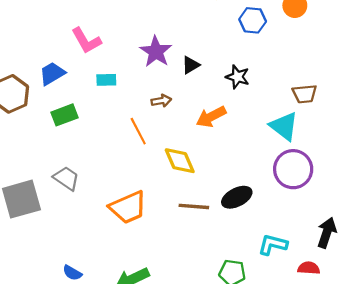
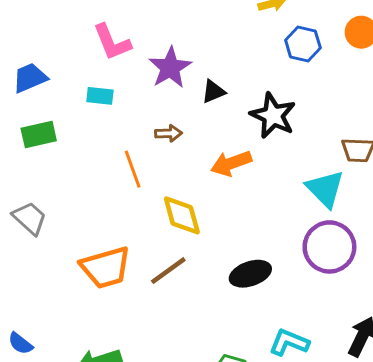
pink L-shape: (86, 41) -> (112, 42), moved
black star: (238, 77) -> (273, 116), size x1.4
brown line: (194, 206) -> (168, 271), moved, turned -48

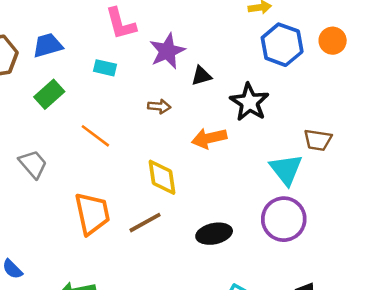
blue hexagon: (303, 44) -> (282, 45), size x1.4
green rectangle: (39, 135) -> (49, 94), turned -36
orange line: (133, 169) -> (95, 136), moved, turned -40
orange trapezoid: (106, 267) -> (92, 214), turned -93

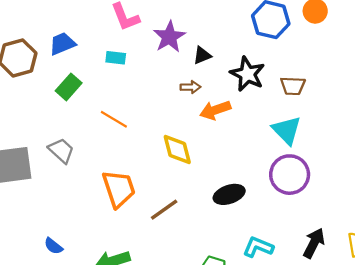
brown arrow: (159, 106) -> (190, 87), moved
brown trapezoid: (318, 140) -> (293, 86), moved
brown line: (145, 223) -> (164, 210), moved

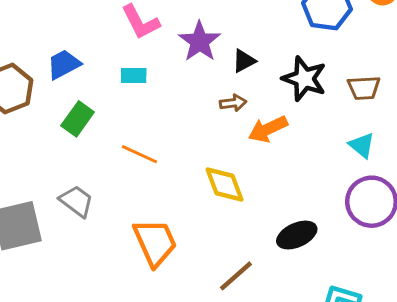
cyan triangle: (287, 130) -> (362, 145), size x0.7
brown line: (164, 210) -> (236, 276), moved

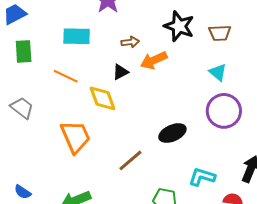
black triangle: (244, 61) -> (121, 72), moved
cyan rectangle: (134, 75) -> (77, 36), moved, size x1.5
green rectangle: (78, 119) -> (24, 51), turned -40
yellow diamond: (225, 184) -> (103, 98), moved

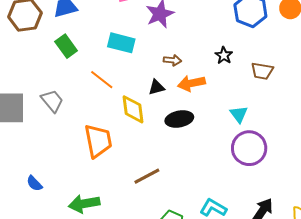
black star: (179, 26) -> (224, 55), size x0.6
green rectangle: (24, 51) -> (66, 46), turned -45
cyan triangle: (218, 72) -> (239, 114), moved
black ellipse: (172, 133) -> (179, 119), moved

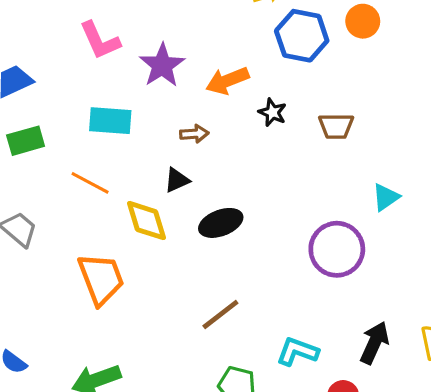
green rectangle: (66, 46) -> (26, 141), turned -60
orange arrow: (191, 83) -> (227, 81), moved
cyan triangle: (239, 114) -> (386, 197), moved, turned 42
brown line: (147, 176) -> (220, 314), moved

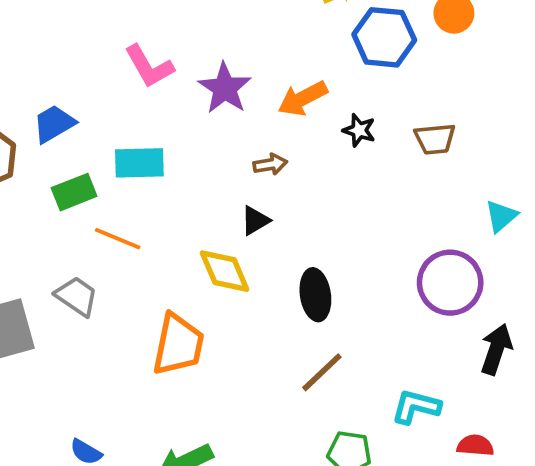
cyan rectangle: (110, 121) -> (139, 163), moved
orange line: (90, 183) -> (118, 239), moved
black ellipse: (221, 223) -> (315, 295), moved, turned -72
orange trapezoid: (101, 279) -> (178, 345), turned 38
black arrow: (374, 343) -> (496, 349), moved

